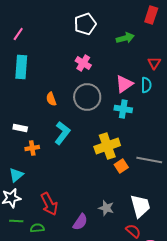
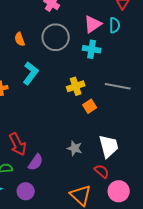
yellow cross: (107, 146) -> (76, 86), size x0.7
gray line: (149, 160) -> (118, 86), moved
purple semicircle: (80, 222) -> (36, 162), moved

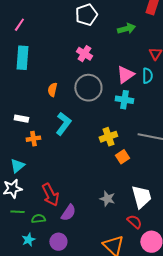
orange semicircle: (20, 39) -> (52, 90), turned 32

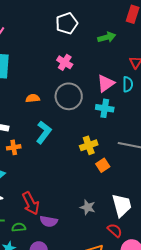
orange semicircle: (52, 90) -> (33, 98), turned 72
purple semicircle: (68, 213) -> (49, 221), turned 66

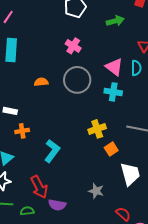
pink triangle: (106, 83) -> (114, 67), turned -48
cyan L-shape: (44, 132) -> (52, 151), moved
white trapezoid: (122, 205) -> (130, 174), moved

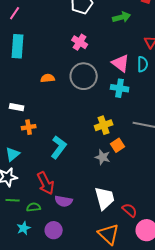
white trapezoid: (130, 174) -> (105, 198), moved
gray star: (96, 191) -> (103, 157), moved

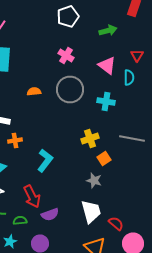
pink triangle: (121, 63) -> (107, 66), moved
gray star: (103, 157) -> (94, 180), moved
purple semicircle: (64, 201) -> (50, 214), turned -30

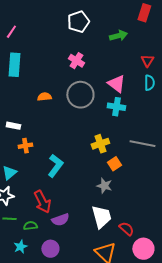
pink triangle: (107, 66) -> (116, 84), moved
cyan semicircle: (129, 78) -> (149, 83), moved

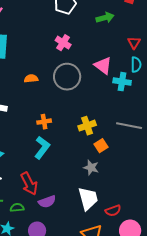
cyan cross: (116, 107) -> (122, 82), moved
orange cross: (25, 146) -> (44, 122), moved
red semicircle: (126, 229) -> (113, 211), turned 119

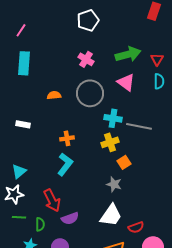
green arrow: (105, 18) -> (128, 54), moved, size x1.4
cyan cross: (122, 82) -> (113, 118), moved
gray line: (129, 126) -> (139, 126), moved
white trapezoid: (88, 199) -> (111, 215), turned 50
green semicircle: (17, 208) -> (40, 224), turned 96

